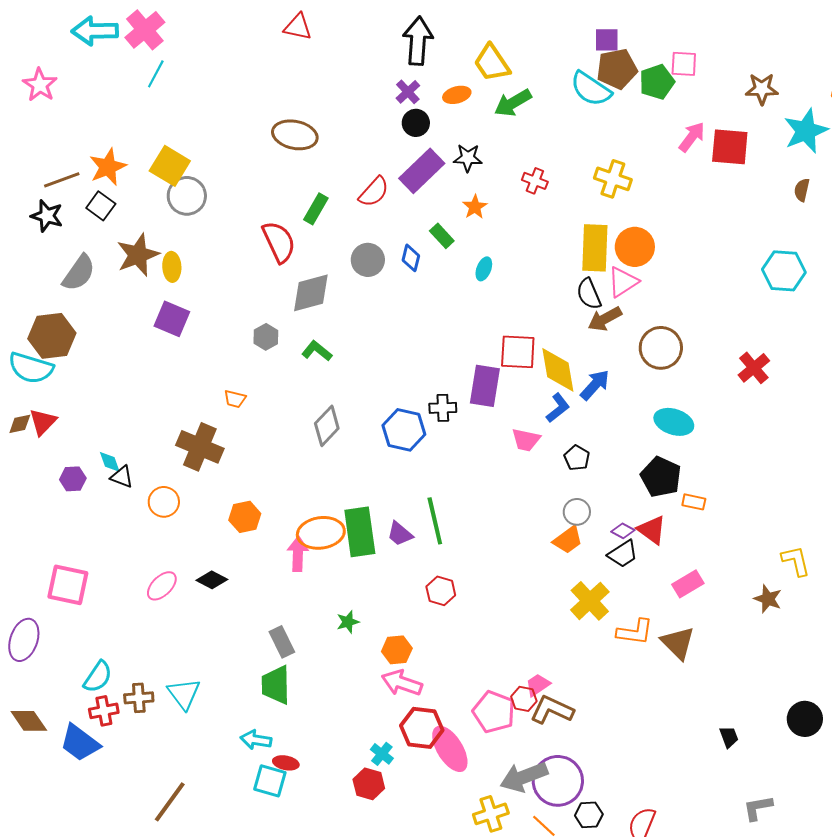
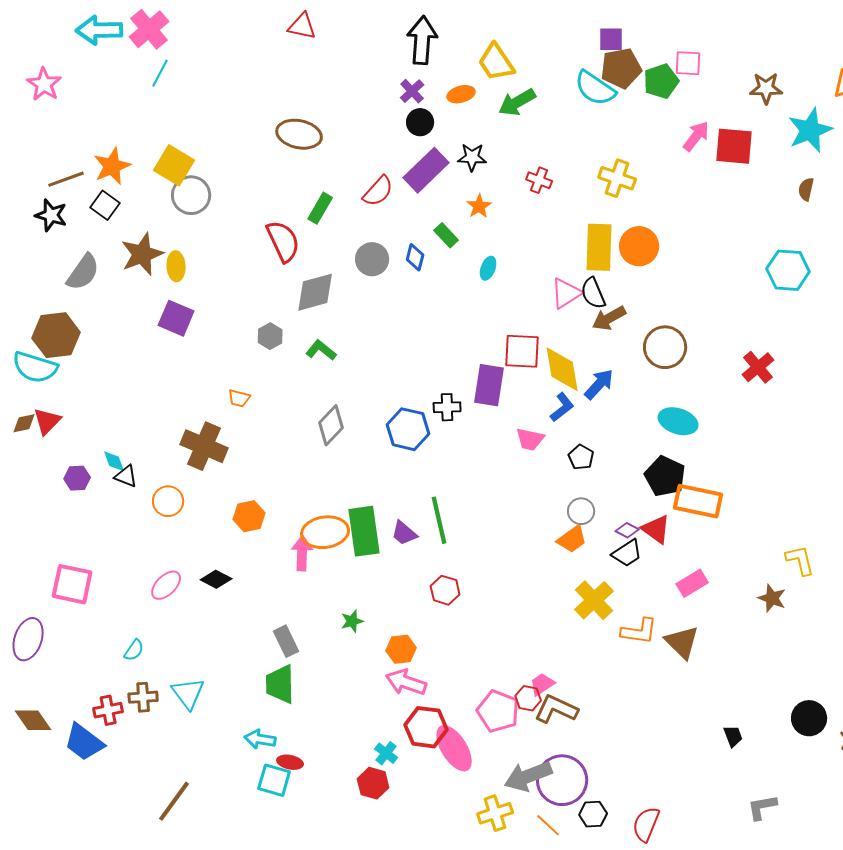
pink triangle: (623, 282) -> (566, 293), moved
orange rectangle: (694, 502) -> (698, 501), size x2.0
cyan semicircle: (98, 677) -> (134, 650), moved, size x0.7

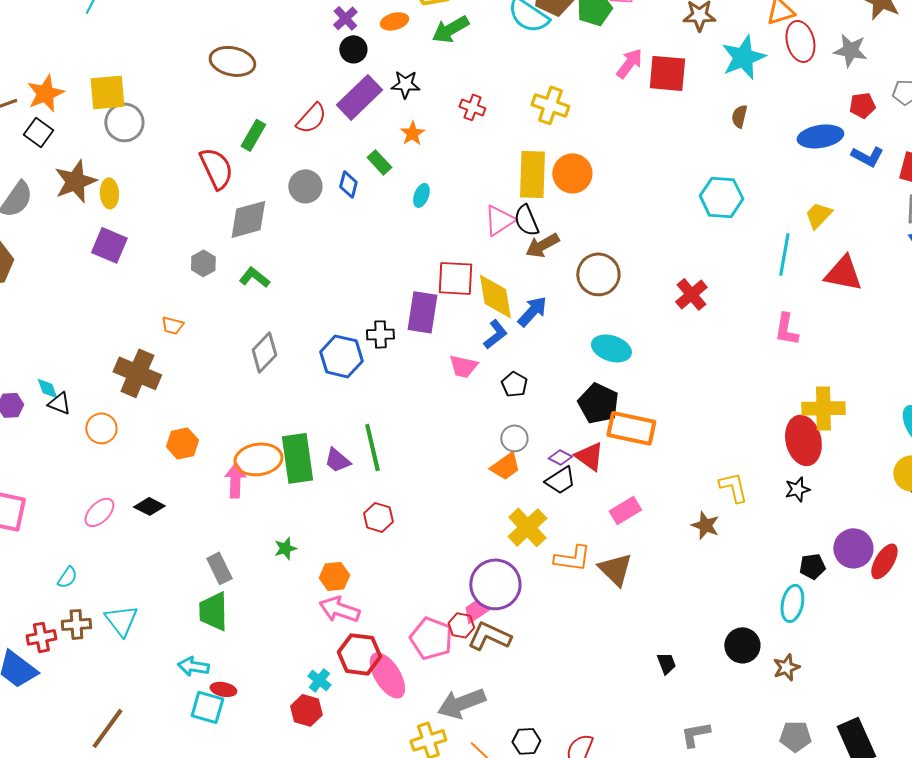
yellow square: (174, 165) -> (107, 92), turned -36
purple circle: (562, 780) -> (495, 584), moved

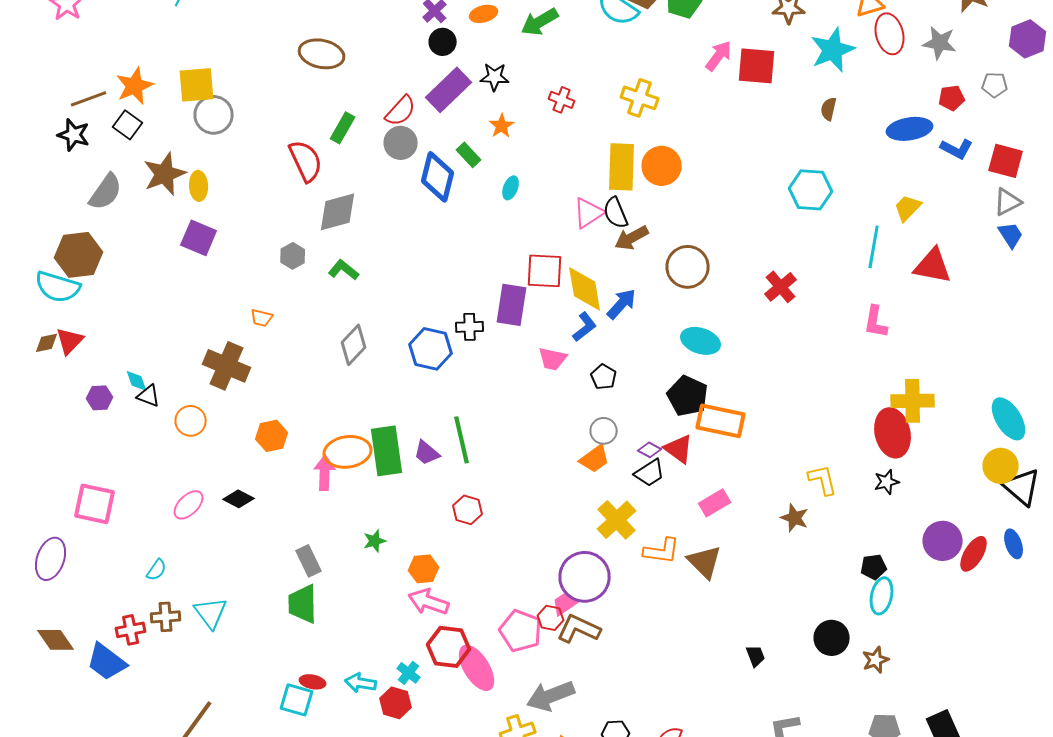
blue diamond: (348, 184) -> (438, 177), size x1.8
gray circle: (305, 186) -> (401, 143), moved
black pentagon: (812, 566) -> (874, 567), moved
cyan arrow: (193, 666) -> (361, 683), moved

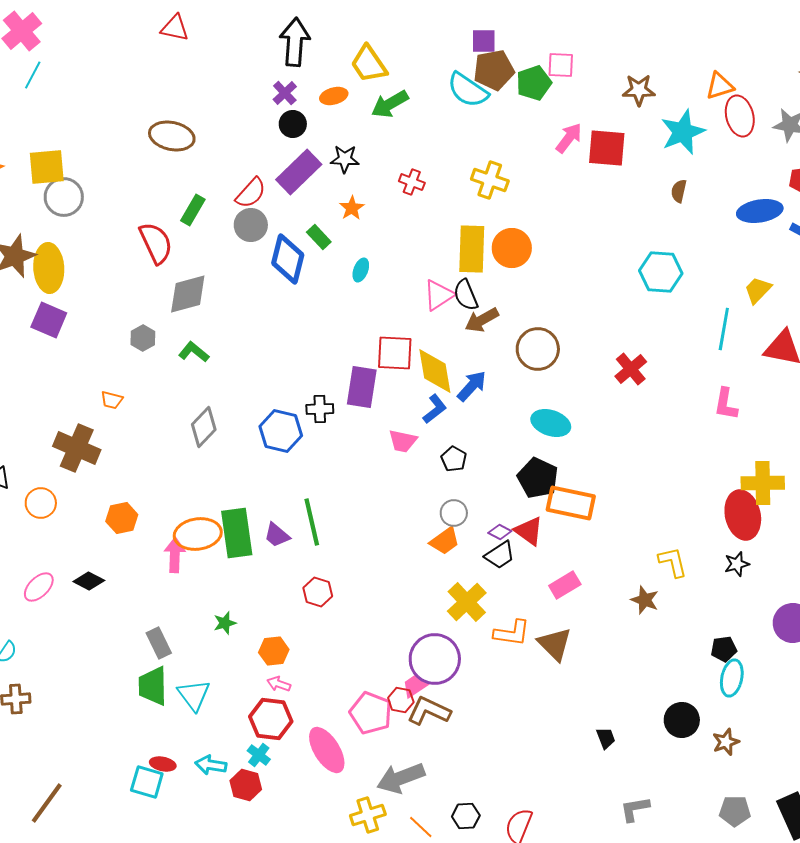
yellow ellipse: (199, 186) -> (49, 268), size x1.6
pink arrow: (429, 602) -> (279, 684), size x0.6
cyan triangle: (211, 613) -> (194, 695), moved
red hexagon: (449, 647) -> (271, 719), moved

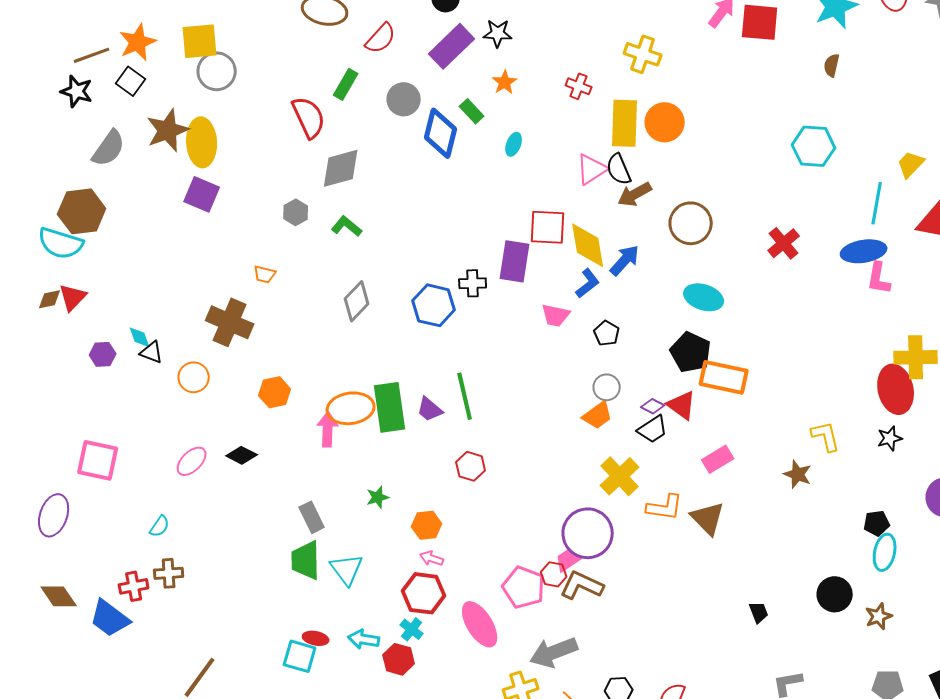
red cross: (412, 182) -> (579, 86), moved
red semicircle: (251, 193) -> (381, 38), moved
blue ellipse: (760, 211) -> (864, 251), moved

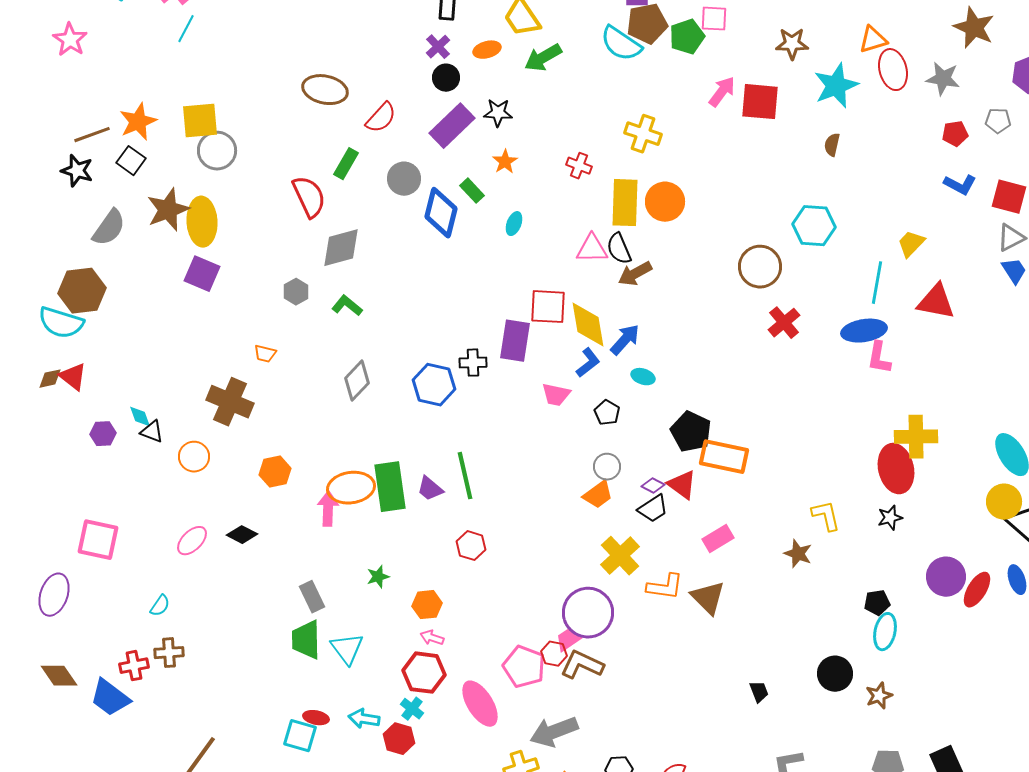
pink triangle: (592, 169) -> (592, 249), turned 32
brown circle: (691, 223) -> (760, 267), moved
red triangle: (73, 297) -> (73, 377), turned -36
cyan ellipse: (704, 297) -> (643, 377), moved, size x0.6

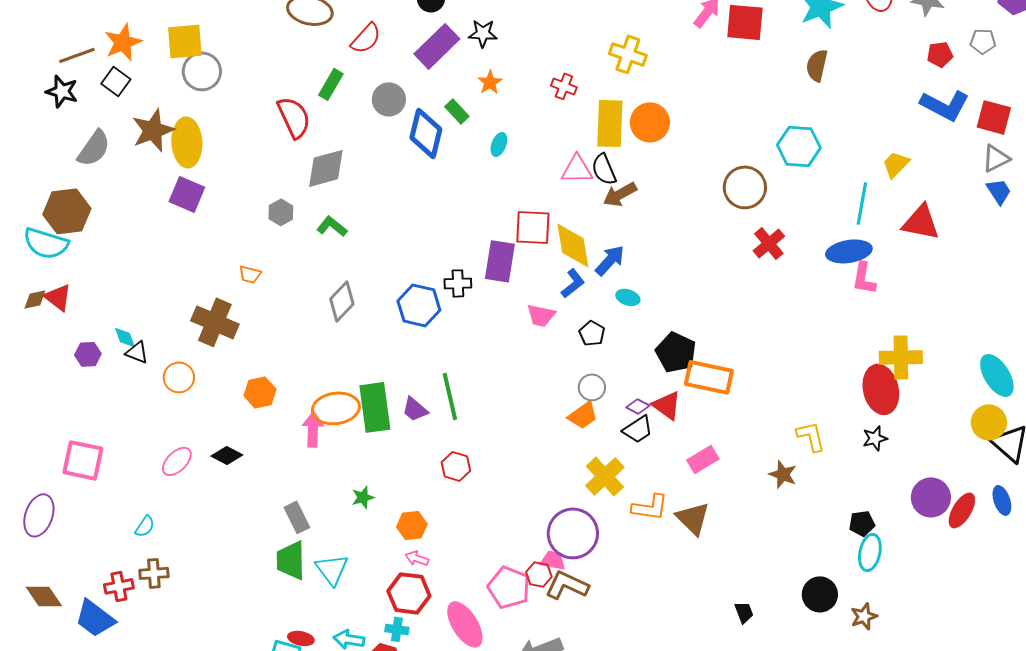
brown semicircle: (832, 145) -> (817, 65), size x1.4
blue L-shape: (960, 185) -> (945, 105), size x1.5
pink trapezoid: (568, 640) -> (553, 560), turned 44
cyan cross: (412, 709) -> (397, 629), turned -30

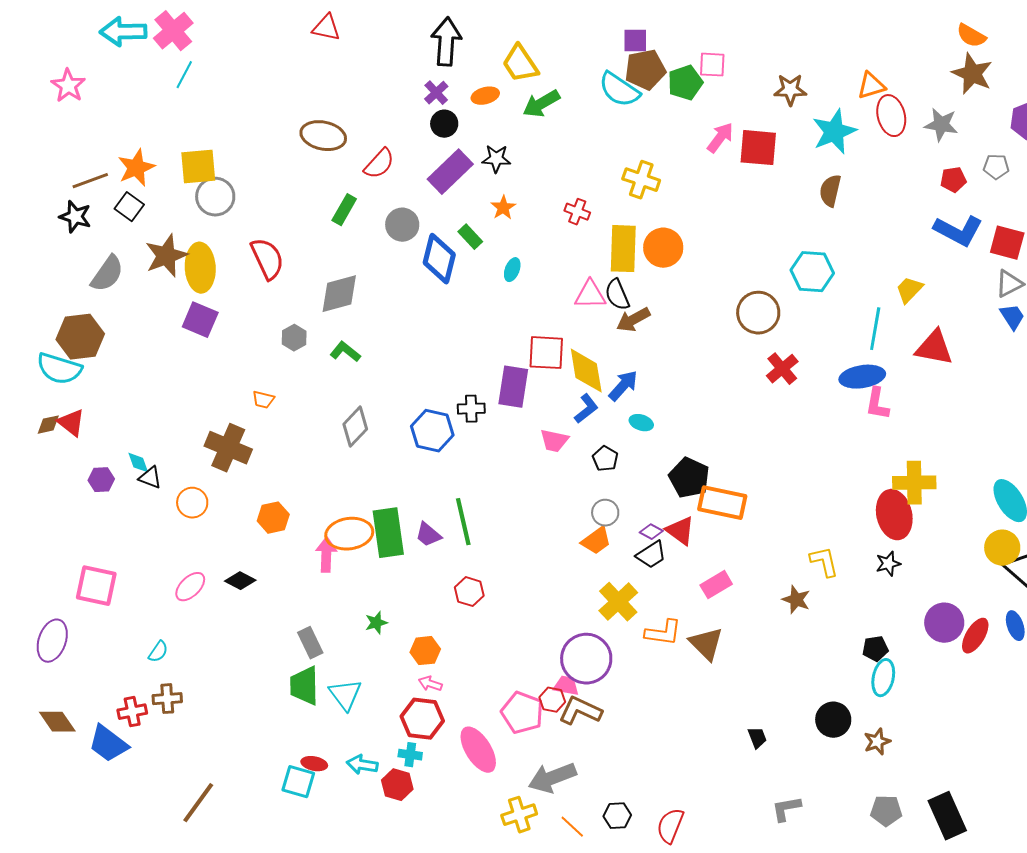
red semicircle: (294, 117) -> (267, 259), moved

